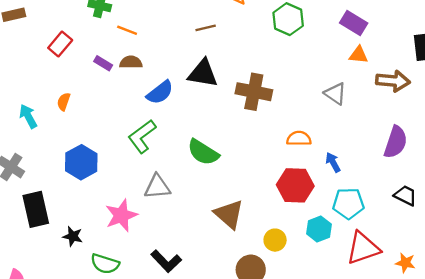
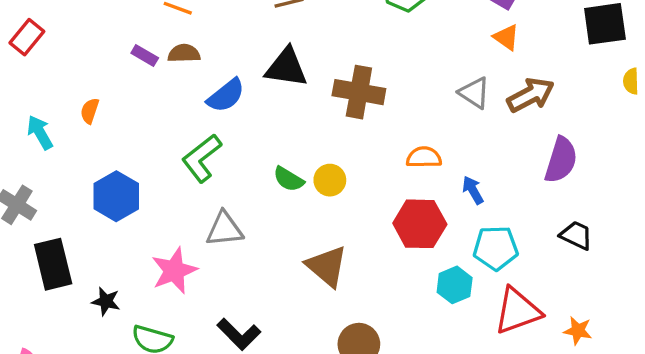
red rectangle: (60, 44) -> (27, 37), moved
orange triangle: (359, 55) -> (506, 37), turned 30
brown arrow: (393, 81) -> (531, 95), moved, turned -32
green semicircle: (203, 152) -> (289, 179), size x0.7
yellow circle: (275, 240) -> (330, 180), moved

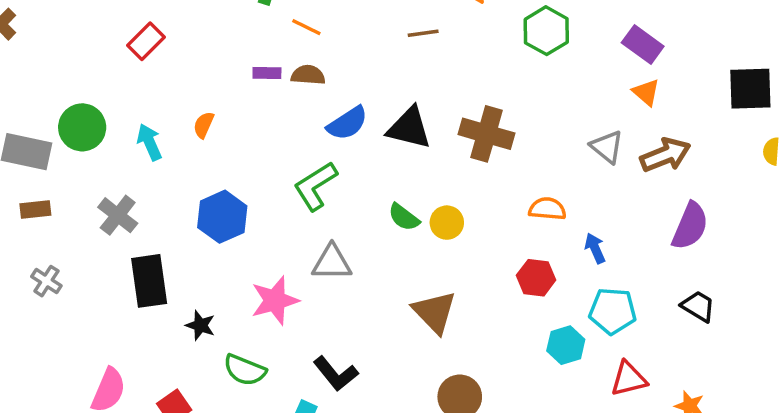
purple rectangle: (145, 56) -> (267, 73), turned -35
black triangle: (286, 67) -> (409, 128), moved
red hexagon: (420, 224) -> (536, 278), size x0.7
red triangle: (517, 311) -> (629, 379), size x0.7

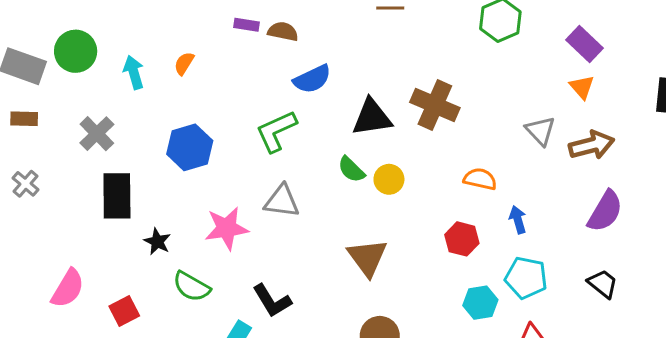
black triangle: (409, 128) -> (372, 117), moved, turned -30

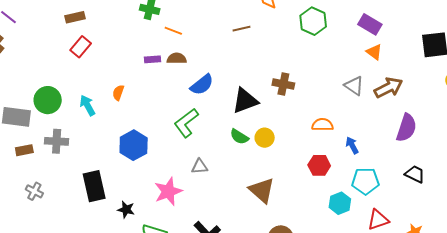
brown cross: (435, 105) -> (283, 84), size x0.7
gray cross: (97, 134) -> (57, 141), moved, turned -30
gray triangle: (282, 201) -> (200, 167), size x0.7

